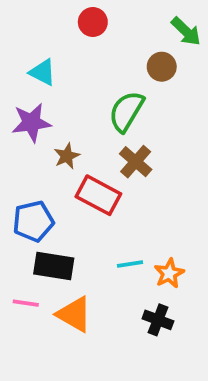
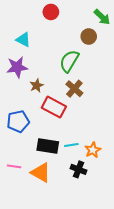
black rectangle: (54, 266) -> (48, 146), moved
black cross: (158, 320) -> (78, 169), moved

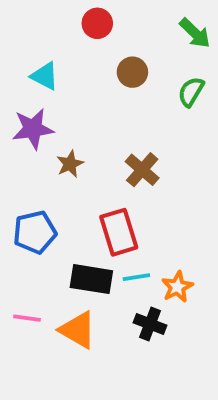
brown circle: (89, 36) -> (132, 72), moved
green semicircle: (69, 61) -> (191, 92), moved, size x0.7
red rectangle: (54, 107) -> (119, 232), moved, turned 45

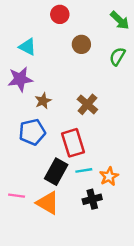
blue pentagon: (35, 232) -> (32, 132), moved
black rectangle: (91, 279) -> (56, 172), turned -70
black cross: (150, 324) -> (92, 199), turned -36

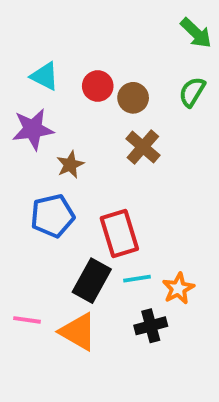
red circle: (60, 14) -> (98, 86), moved
brown circle: (81, 44) -> (133, 98), moved
brown cross: (87, 104) -> (143, 147), moved

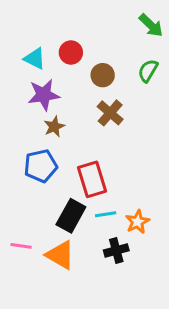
red circle: (98, 86) -> (71, 53), moved
purple star: (33, 129) -> (44, 95), moved

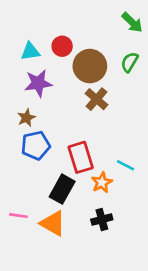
cyan triangle: (35, 59) -> (30, 52), turned -36
brown circle: (103, 75) -> (90, 66), size x1.6
brown star: (54, 127) -> (26, 118), moved
cyan line: (106, 214) -> (126, 165), moved, turned 36
orange star: (137, 222) -> (102, 182), moved

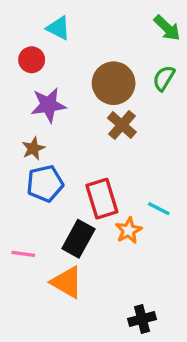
red circle: (62, 46) -> (32, 60), moved
cyan triangle: (30, 52) -> (58, 28), moved, turned 36
pink line: (18, 216) -> (23, 254), moved
black cross: (102, 219) -> (142, 319), moved

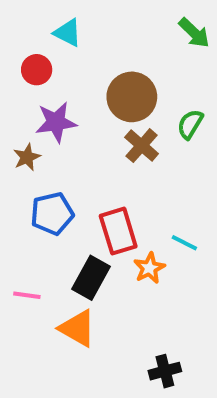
green semicircle: (164, 78) -> (190, 124), moved
brown star: (33, 148) -> (27, 157), moved

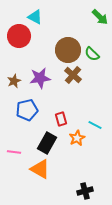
red circle: (37, 70) -> (19, 36), size x1.5
purple star: (56, 122) -> (40, 78), moved
green semicircle: (190, 124) -> (92, 54), moved, turned -77
red rectangle: (118, 231) -> (61, 119), size x0.6

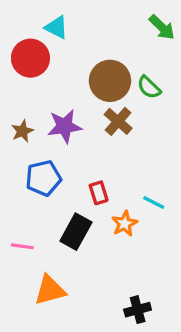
orange triangle: (40, 169) -> (50, 290), moved, turned -45

